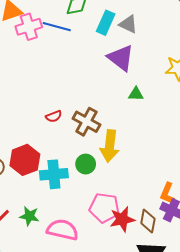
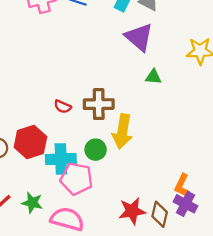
red semicircle: (54, 116) -> (63, 107), moved, turned 42
brown cross: (86, 122) -> (99, 104), turned -32
pink pentagon: (104, 208) -> (77, 179), moved

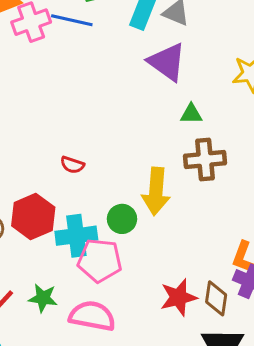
brown cross: (99, 104) -> (205, 160), moved

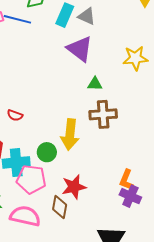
red star: (179, 297) -> (74, 187), moved
brown diamond: (216, 298) -> (60, 207), moved

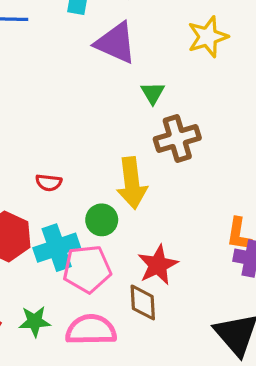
green triangle: (95, 84) -> (153, 93), turned -49
red semicircle: (15, 115) -> (49, 183), moved

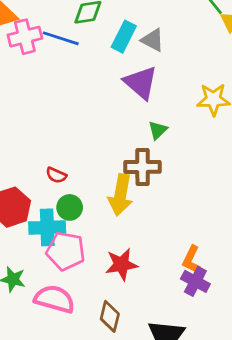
brown cross: (177, 139) -> (143, 167), moved
green circle: (102, 220) -> (70, 207), moved
brown diamond: (143, 302) -> (110, 316), moved

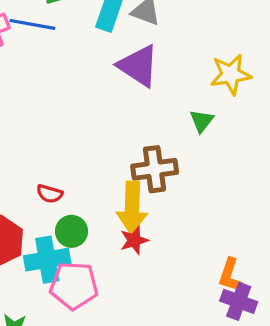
green triangle: (158, 130) -> (202, 121), moved
red star: (121, 264) -> (134, 240), moved, size x0.7

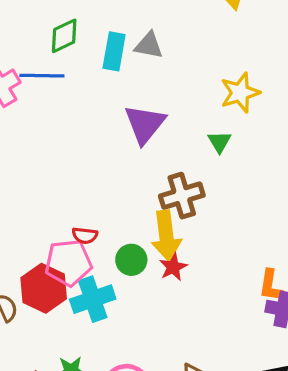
purple triangle: (138, 66) -> (145, 124), moved, turned 45
green circle: (71, 231) -> (131, 260), moved
pink pentagon: (74, 286) -> (68, 263), moved

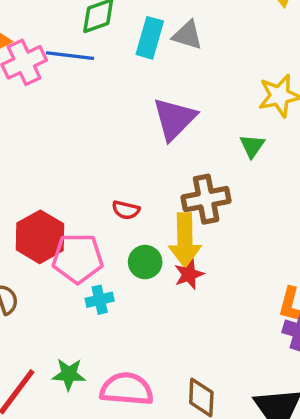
red semicircle: (85, 235) -> (126, 210), moved
red hexagon: (44, 288) -> (40, 237), moved
cyan cross: (93, 299) -> (100, 300), size x0.6

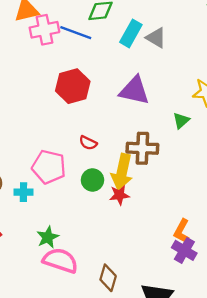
purple triangle: (174, 119) -> (134, 91), turned 44
red hexagon: (40, 237) -> (73, 86), moved
cyan cross: (100, 300) -> (23, 192), moved
green star: (69, 374) -> (48, 237), moved, turned 30

